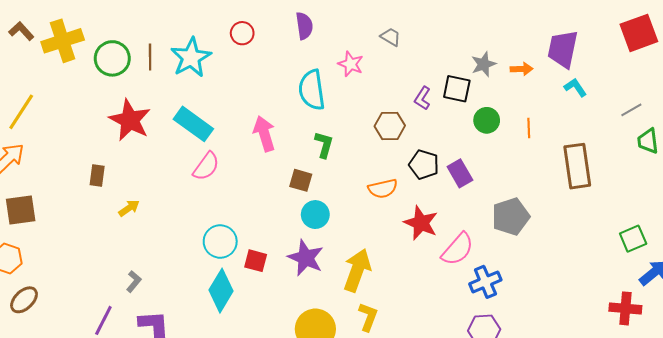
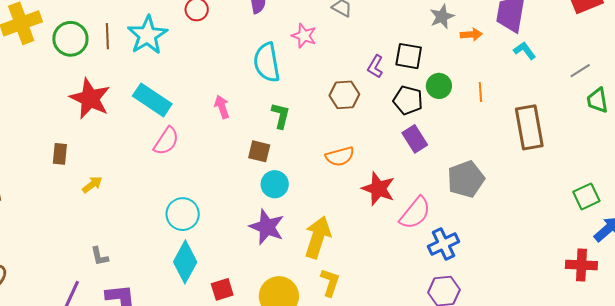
gray star: (484, 64) -> (442, 17), moved
pink arrow: (264, 134) -> (222, 107), size x0.7
black pentagon: (424, 165) -> (408, 100), moved
red square: (256, 261) -> (222, 289), moved, turned -30
gray L-shape: (134, 281) -> (99, 256), turned 130

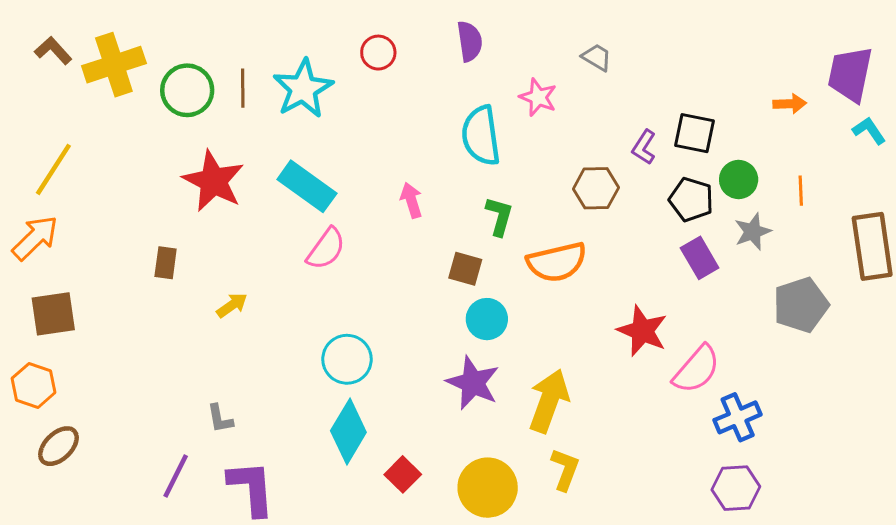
gray star: (442, 17) -> (753, 232), moved
orange semicircle: (340, 156) -> (557, 262), moved, size x1.4
gray pentagon: (466, 179) -> (801, 305), moved
yellow arrow: (92, 185) -> (232, 305), moved
red square: (222, 289) -> (403, 474), turned -30

